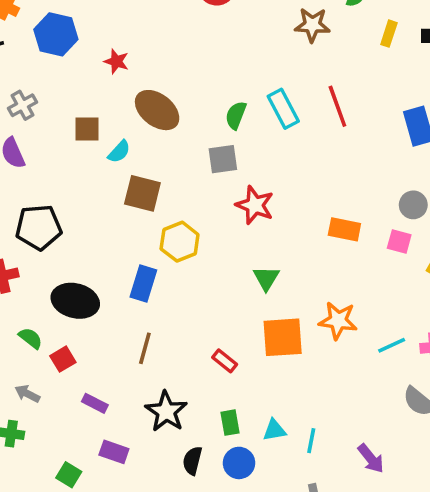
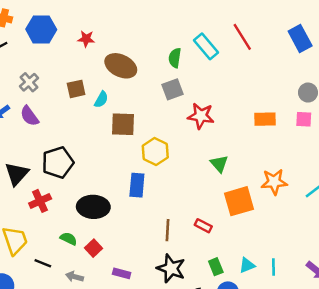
brown line: (145, 348) -> (168, 230), moved

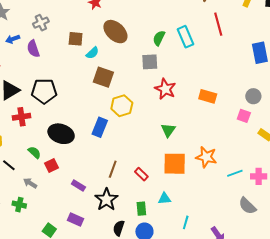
red line: (242, 37) -> (218, 24), moved
orange rectangle: (265, 119) -> (208, 96), moved
cyan triangle: (247, 265) -> (164, 198), moved
purple rectangle: (122, 273) -> (78, 185), moved

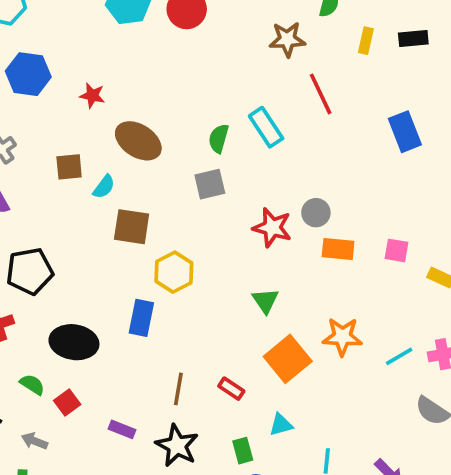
red star: (165, 89) -> (272, 228), moved
orange rectangle: (208, 96) -> (338, 249), moved
gray circle: (253, 96) -> (316, 213), moved
orange square: (175, 164) -> (288, 359), turned -30

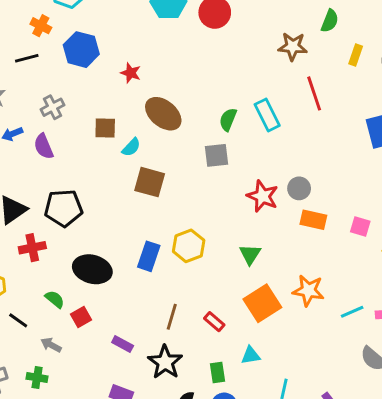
yellow hexagon: (174, 272) -> (189, 246), moved

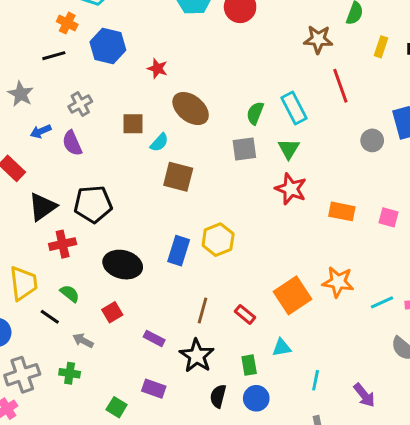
gray circle: (299, 188) -> (372, 140), moved
green triangle: (250, 254) -> (289, 149), moved
green semicircle: (55, 299) -> (70, 294), moved

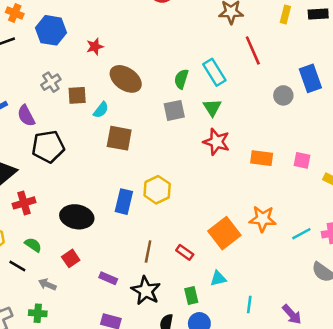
red star: (157, 68) -> (95, 47), turned -30
gray cross: (80, 104) -> (51, 82), moved
black pentagon: (93, 204) -> (48, 147), moved

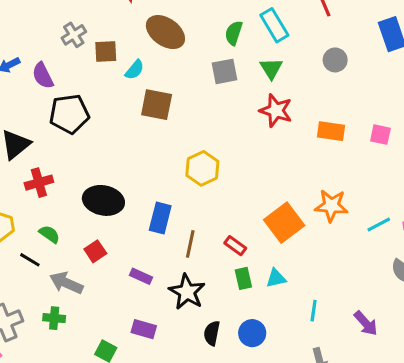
gray circle: (283, 95) -> (335, 60), moved
blue rectangle: (124, 202) -> (160, 218), moved
gray arrow: (47, 284) -> (66, 283), size x1.5
green rectangle: (191, 296) -> (243, 278), moved

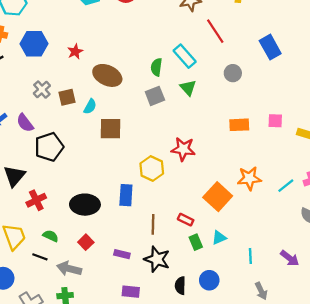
red star: (276, 111) -> (183, 149), moved
blue rectangle: (160, 218) -> (126, 195), moved

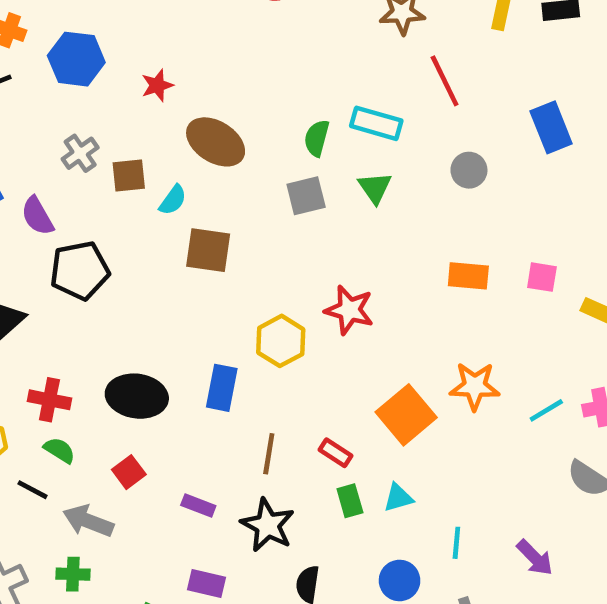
cyan rectangle: (185, 56) -> (376, 123), turned -40
red cross: (36, 200) -> (49, 400), moved, turned 30
blue circle: (209, 280) -> (400, 580), moved

